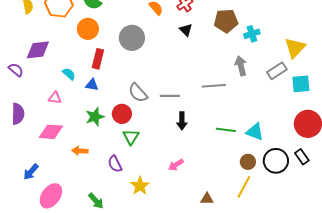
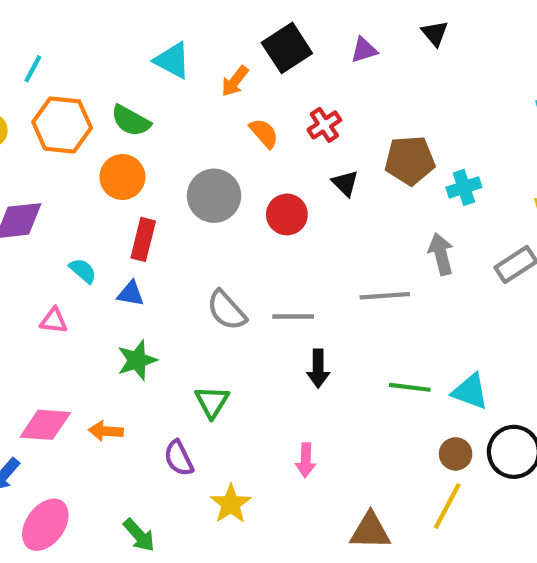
black triangle: (186, 30) -> (345, 183), moved
red circle: (122, 114) -> (287, 214), moved
pink diamond: (51, 132) -> (45, 425), moved
pink arrow: (176, 165) -> (306, 460), turned -56
brown triangle: (207, 199) -> (370, 531), size x1.5

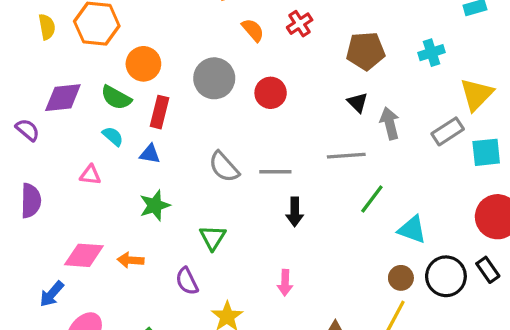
green semicircle: (131, 121) -> (116, 98), moved
black triangle: (345, 183) -> (357, 102), moved
cyan cross: (464, 187) -> (431, 53), moved
green line: (410, 387) -> (372, 199), moved, turned -60

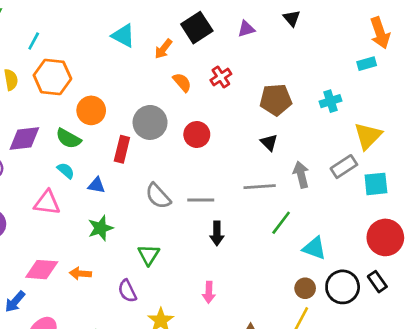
red rectangle: (160, 112) -> (122, 149), moved
gray arrow: (390, 123) -> (301, 175), moved
pink triangle: (90, 175) -> (47, 203), size x1.5

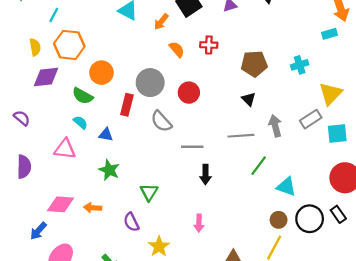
red cross: (221, 77) -> (209, 45), turned 35
purple diamond: (24, 139) -> (46, 77), moved
gray semicircle: (158, 196) -> (161, 121), moved
green star: (101, 228) -> (109, 170), turned -30

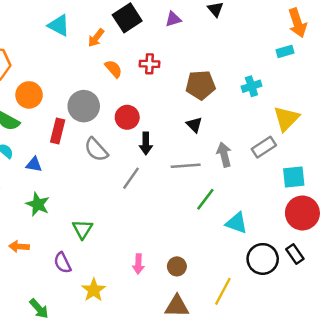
cyan square: (337, 133) -> (294, 177), moved
gray line: (192, 147) -> (131, 178), turned -55
black arrow: (205, 174) -> (146, 143), moved
brown circle: (279, 220) -> (177, 266), moved

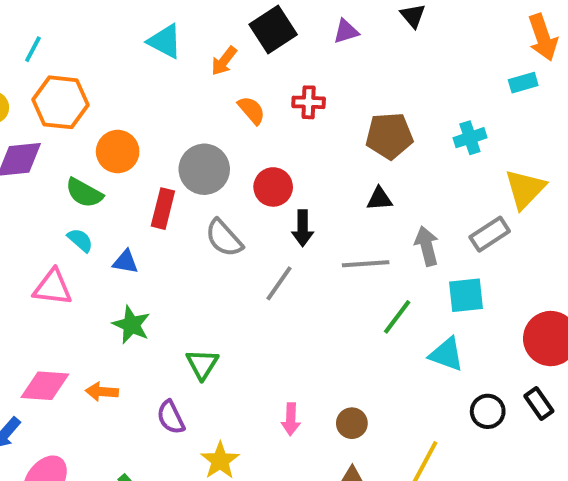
black triangle: (194, 125) -> (379, 199), turned -49
cyan square: (294, 177) -> (466, 295), moved
black circle: (263, 259) -> (488, 411), size x0.7

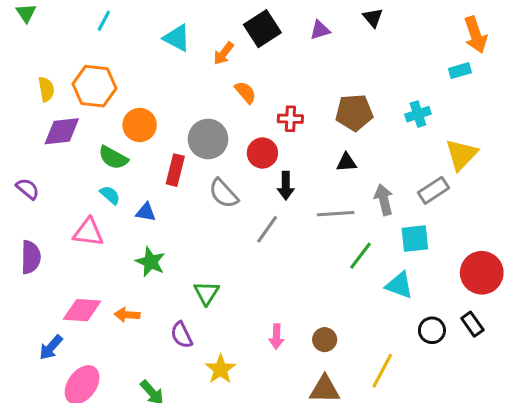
cyan line: (33, 49) -> (104, 21), moved
red cross: (309, 102) -> (290, 119), moved

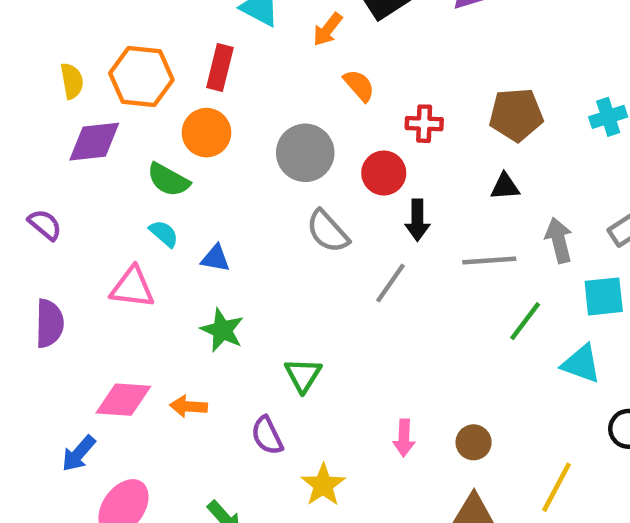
red rectangle: (175, 170) -> (220, 68), moved

